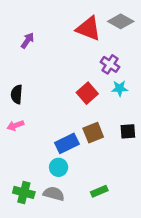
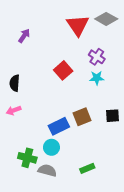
red triangle: (88, 29) -> (78, 25), turned 35
cyan star: (120, 88) -> (97, 78), moved
red square: (87, 93) -> (63, 70), moved
green cross: (24, 192) -> (27, 158), moved

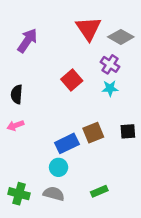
gray diamond: (106, 19) -> (121, 37), moved
purple arrow: (24, 36) -> (27, 40), size x1.5
green cross: (27, 158) -> (19, 194), moved

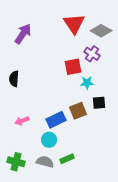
red square: (72, 80) -> (73, 67), moved, turned 30
cyan star: (110, 88) -> (87, 83), moved
pink arrow: (15, 125) -> (22, 121), moved
black square: (128, 131) -> (99, 103), moved
green rectangle: (99, 191) -> (67, 159), moved

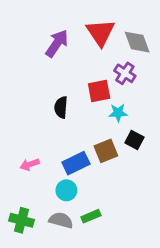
gray diamond: (101, 31) -> (137, 42), turned 40
purple arrow: (23, 34) -> (57, 43), moved
black semicircle: (14, 79) -> (61, 107), moved
black square: (99, 103) -> (134, 140), turned 32

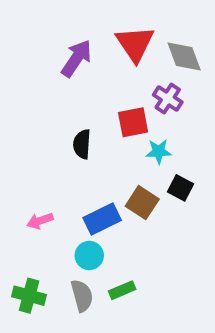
brown square: (106, 151) -> (142, 203), turned -35
gray semicircle: (61, 220) -> (82, 296), turned 60

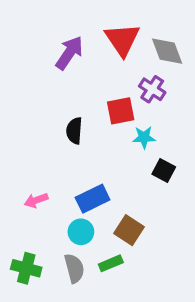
brown square: (142, 203) -> (129, 230), moved

